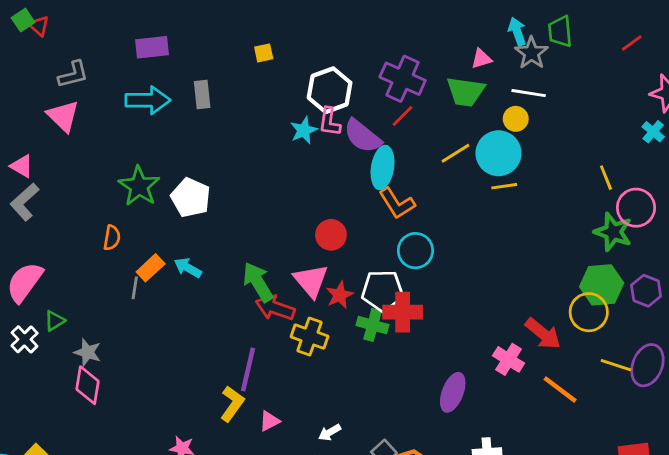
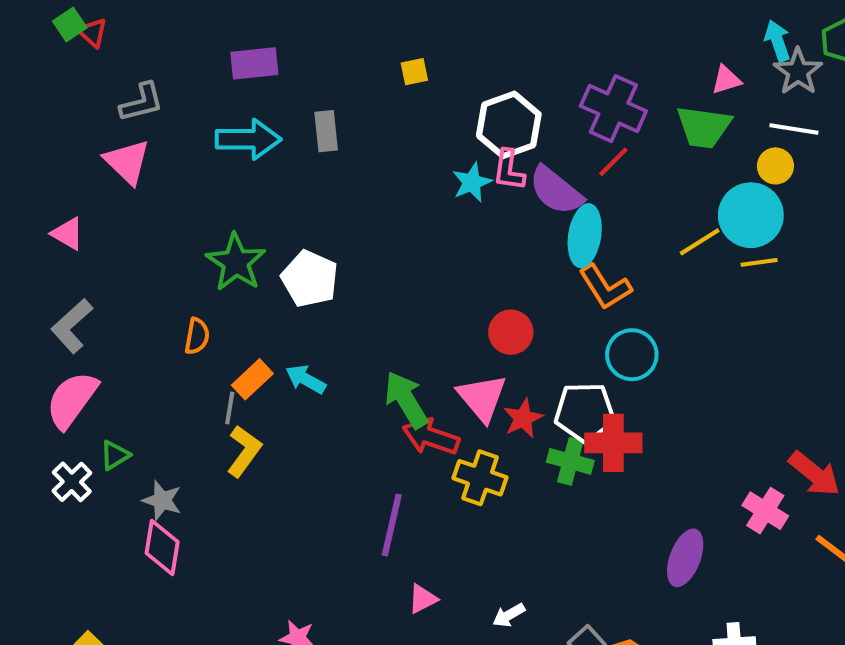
yellow line: (456, 153) -> (700, 242), moved
gray L-shape: (25, 202) -> (72, 326), moved
yellow L-shape: (232, 404) -> (244, 451), moved

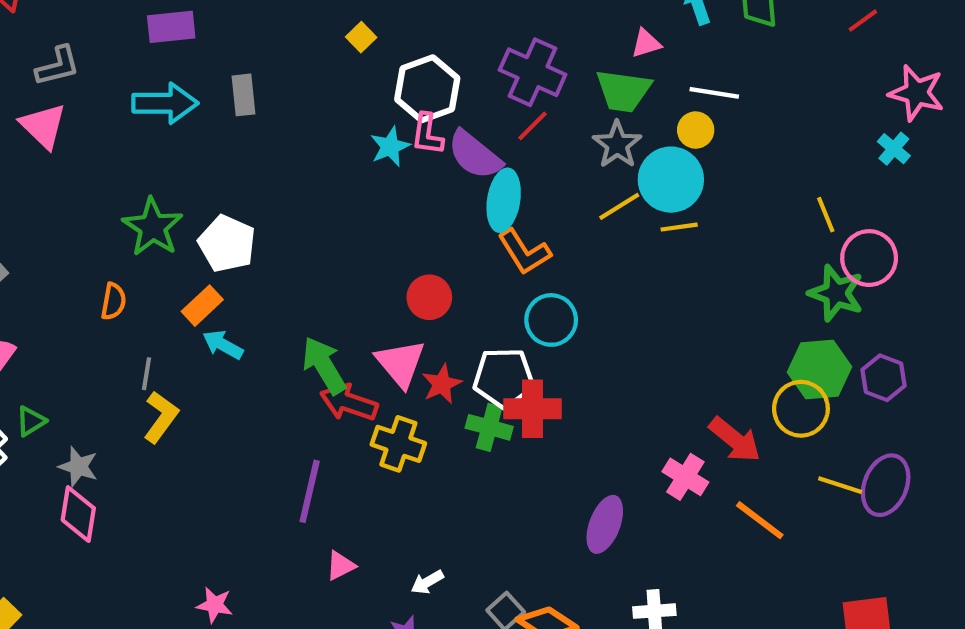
yellow square: (414, 72) -> (361, 37), moved, turned -32
gray star: (798, 72) -> (617, 144), moved
orange rectangle: (252, 379) -> (202, 306), moved

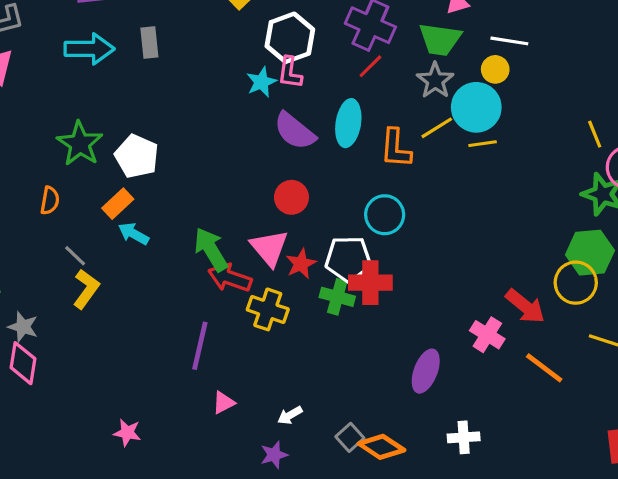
purple semicircle: (475, 155) -> (295, 131), moved
orange L-shape: (524, 252) -> (396, 148), moved, turned 36
gray line: (146, 374) -> (75, 256), turned -55

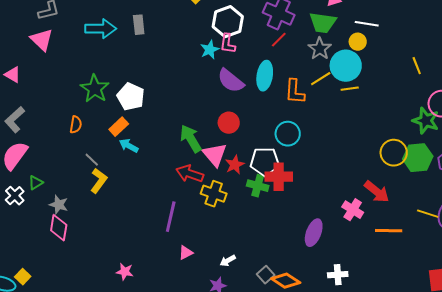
yellow line: (595, 134) -> (417, 66), moved
green arrow: (211, 249) -> (191, 139), moved
yellow circle: (576, 283) -> (394, 153), moved
orange line: (544, 368) -> (389, 231), turned -36

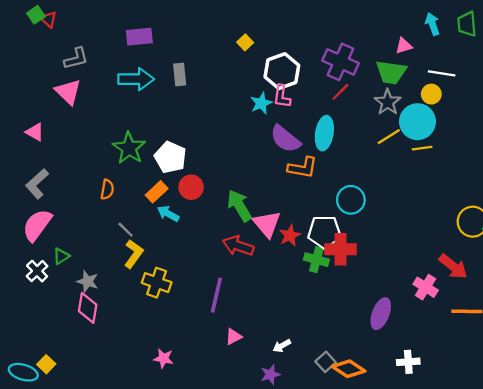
orange L-shape: (295, 92) -> (303, 168), moved, turned -84
red circle: (229, 123) -> (191, 187), moved
yellow cross: (214, 194) -> (157, 283), moved

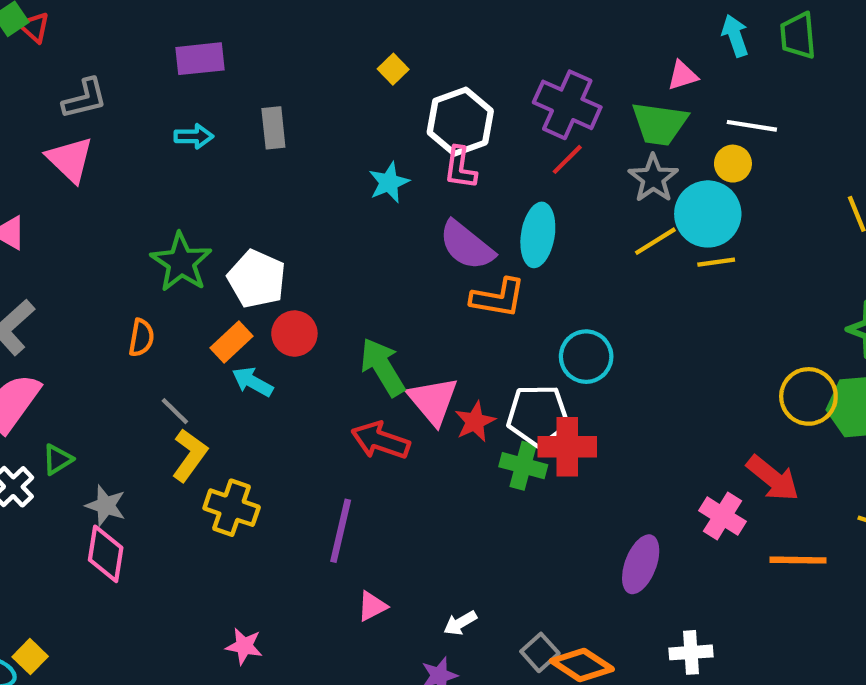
cyan arrow: (136, 79) -> (194, 136), size x0.6
cyan star: (261, 103) -> (389, 182), moved

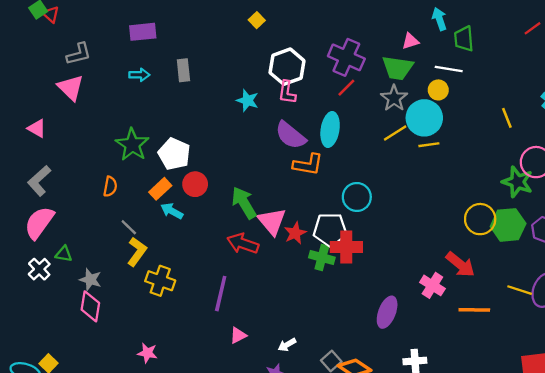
green trapezoid: (798, 36) -> (464, 39), moved
yellow square: (393, 69) -> (257, 20), moved
cyan star: (389, 182) -> (247, 100), turned -30
green triangle: (57, 459) -> (64, 254), turned 42
pink star: (244, 646) -> (147, 353), moved

